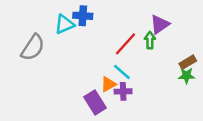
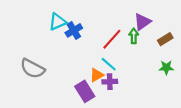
blue cross: (83, 16) -> (74, 30), moved, turned -35
gray semicircle: (33, 48) -> (32, 69), moved, turned 85
brown rectangle: (188, 62) -> (165, 39), moved

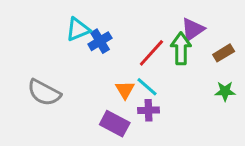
green arrow: (134, 36) -> (181, 49), size x1.5
orange triangle: (97, 75) -> (125, 90), moved, turned -32
purple rectangle: (85, 91) -> (115, 124), turned -30

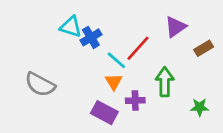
cyan triangle: (78, 29) -> (71, 27), turned 40
green arrow: (181, 49) -> (165, 82), moved
cyan line: (147, 87) -> (116, 60), moved
green star: (225, 91) -> (200, 107), moved

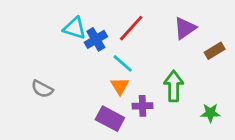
red line: (138, 48) -> (131, 28), moved
gray semicircle: (40, 84) -> (42, 89), size x0.7

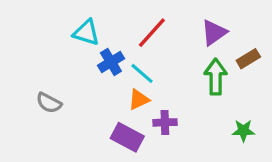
blue cross: (96, 39) -> (111, 62), moved
orange triangle: (120, 86) -> (139, 100), turned 36
green arrow: (174, 86) -> (216, 77), moved

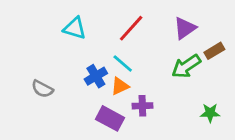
blue cross: (111, 62) -> (96, 76), moved
green arrow: (216, 77) -> (186, 66), turned -124

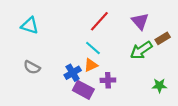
cyan triangle: (75, 28) -> (30, 26), moved
purple triangle: (185, 28) -> (140, 21), turned -36
blue cross: (96, 76) -> (73, 73), moved

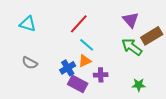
red line: (99, 21) -> (79, 24), moved
brown rectangle: (163, 38) -> (152, 36), size x1.5
green arrow: (141, 50) -> (132, 47), turned 70
green star: (159, 86) -> (139, 85), moved

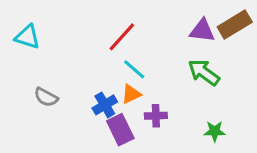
purple triangle: (131, 20) -> (202, 31), turned -42
cyan triangle: (28, 24) -> (27, 37), moved
brown rectangle: (152, 36) -> (235, 24), moved
purple rectangle: (78, 84) -> (120, 130), turned 36

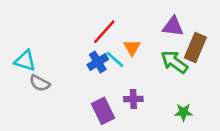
brown rectangle: (235, 24) -> (195, 48), moved, turned -36
cyan triangle: (27, 37) -> (25, 61), moved
orange triangle: (131, 94) -> (132, 48), moved, turned -36
blue cross: (105, 105) -> (98, 62), moved

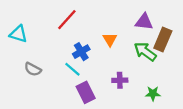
red line: (104, 32) -> (67, 20), moved
cyan line: (115, 59) -> (72, 69), moved
cyan triangle: (25, 61) -> (18, 34), moved
purple cross: (133, 99) -> (120, 80), moved

